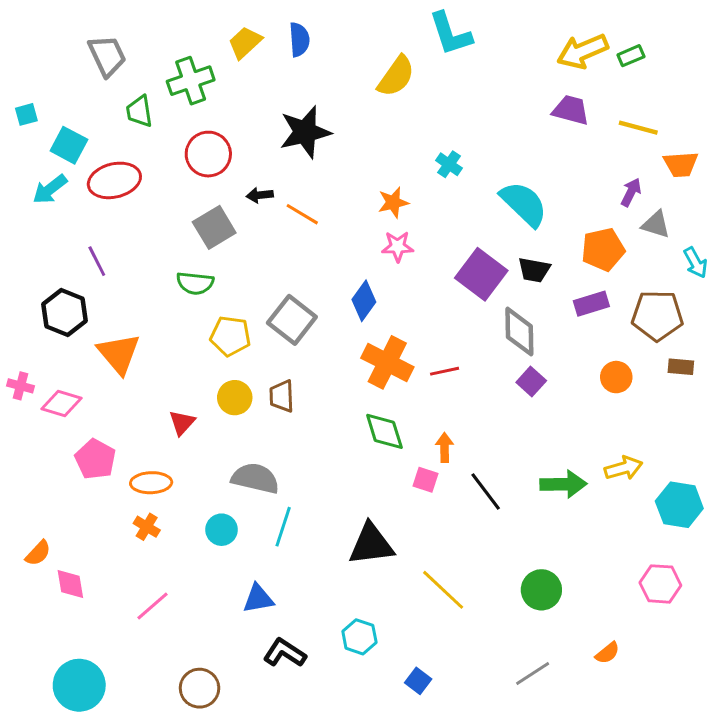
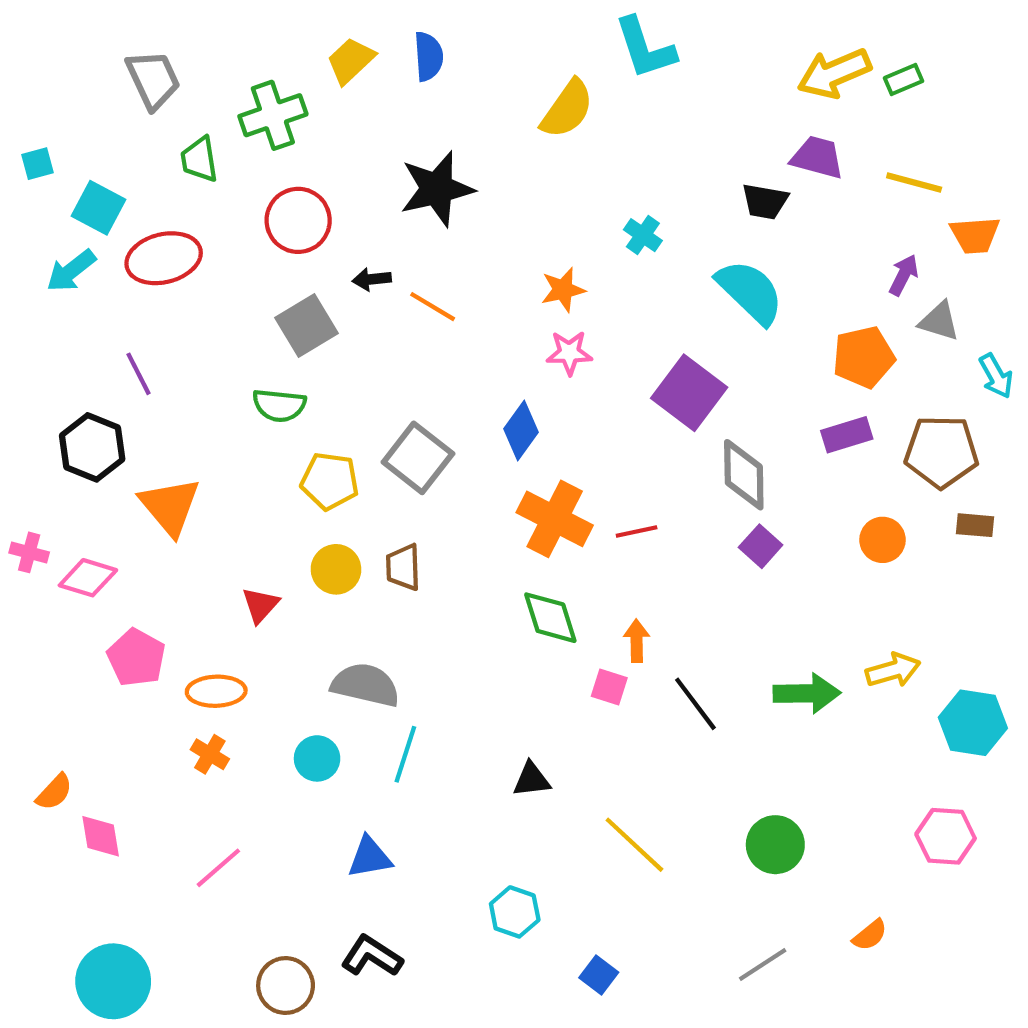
black trapezoid: (534, 270) -> (765, 201), moved
black triangle: (371, 544) -> (531, 780), size x0.6
black L-shape: (285, 653) -> (372, 956), moved

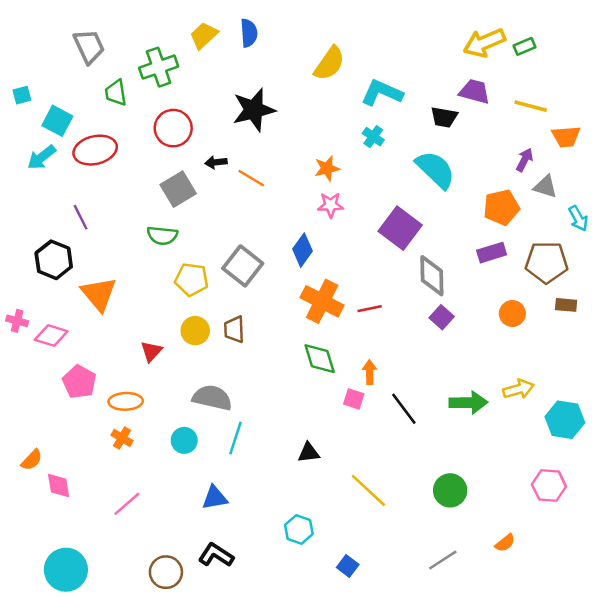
cyan L-shape: (645, 48) -> (382, 93), moved, turned 132

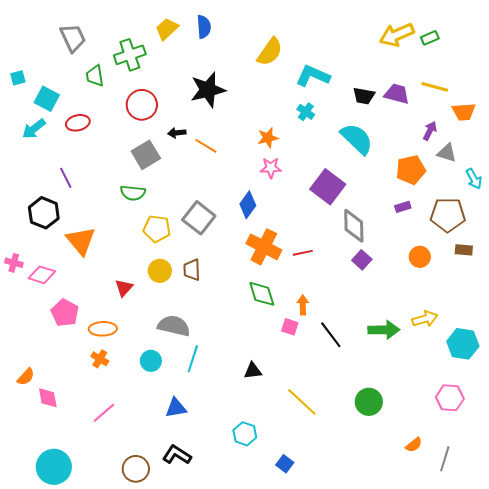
purple trapezoid: (475, 91) -> (397, 94), moved
red ellipse: (95, 150) -> (78, 123), size x0.7
purple rectangle: (492, 253) -> (403, 207), size x0.7
gray line: (443, 560) -> (445, 459), moved, turned -40

